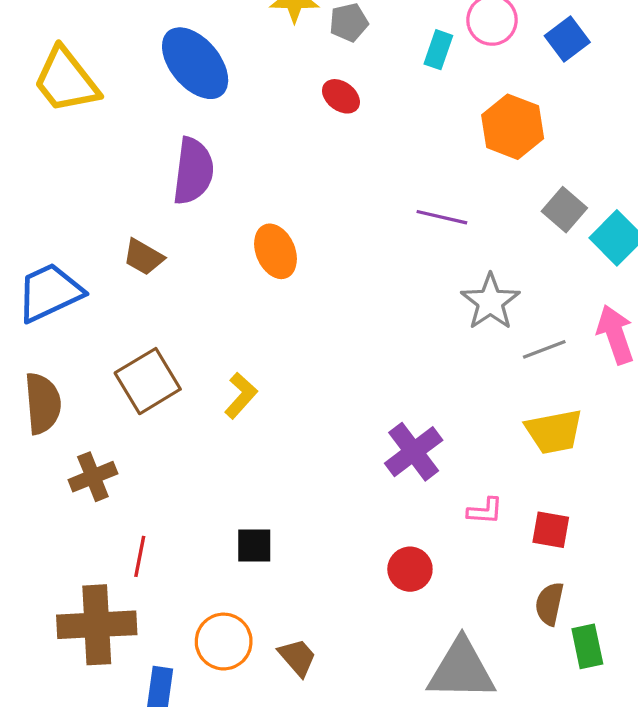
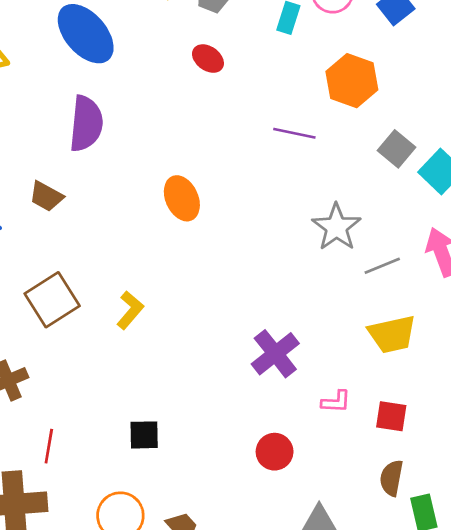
purple line: (442, 217) -> (294, 133), moved
orange ellipse: (276, 251) -> (182, 198), moved

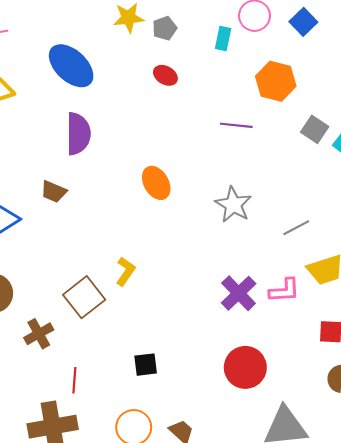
gray star: (336, 227) -> (233, 205), moved
gray line: (382, 266) -> (296, 228), moved
brown square: (52, 300) -> (84, 297), moved
pink L-shape: (336, 402) -> (284, 290), moved, size x1.4
red circle: (275, 452) -> (245, 367), size x1.5

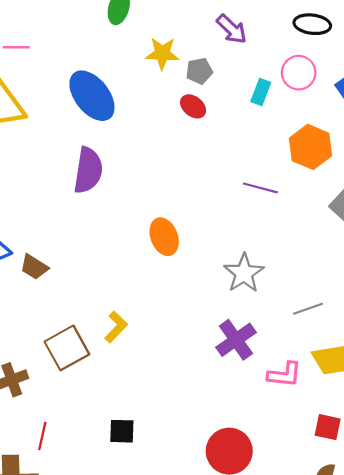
red ellipse: (165, 75) -> (193, 106), moved
brown trapezoid: (54, 192) -> (34, 267), moved
purple cross: (239, 293) -> (236, 340), moved

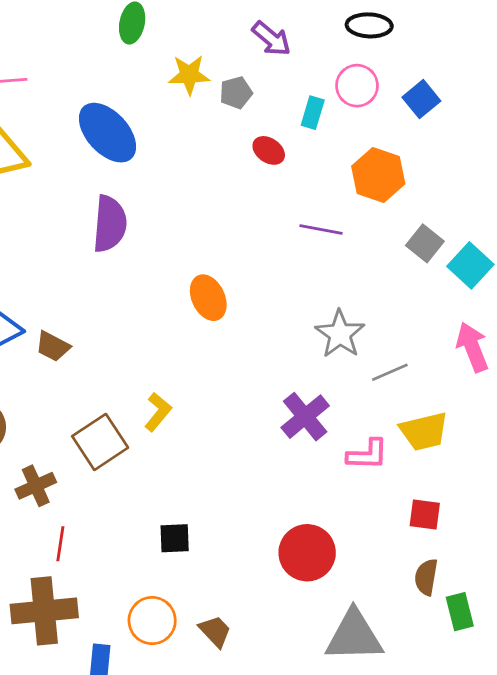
red ellipse: (193, 106) -> (269, 150), moved
gray star: (244, 273) -> (340, 334), moved
red line: (42, 436) -> (60, 544), moved

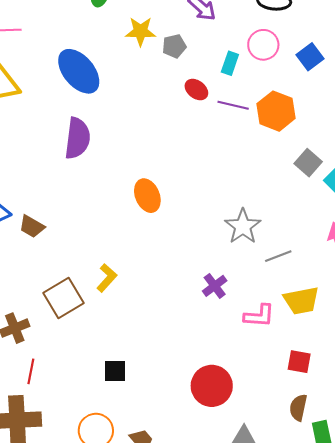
purple line: (321, 230) -> (233, 105), moved
purple cross: (305, 417) -> (215, 286), size x0.7

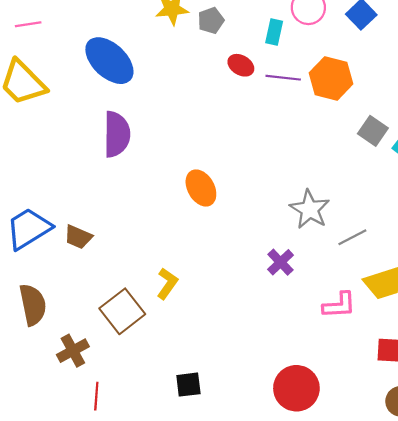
purple cross: (215, 286) -> (281, 262), moved

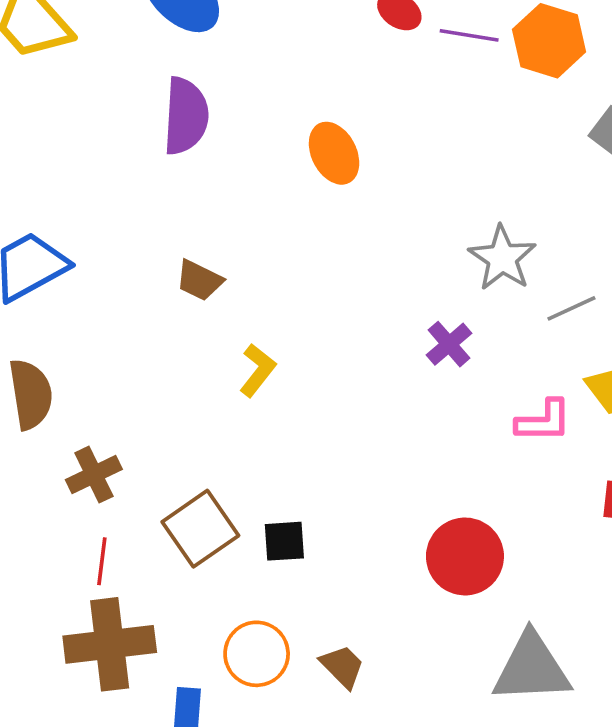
orange ellipse: (201, 188) -> (334, 153), moved
brown trapezoid: (78, 237) -> (199, 280), moved
brown square: (122, 311) -> (200, 529), moved
red line: (96, 396) -> (102, 561), moved

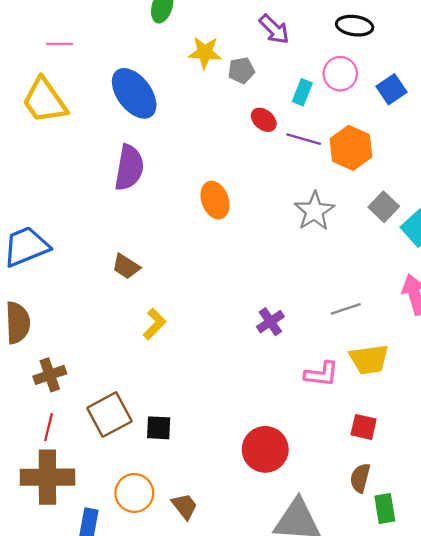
gray star: (502, 258) -> (314, 211), moved

